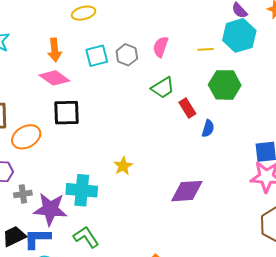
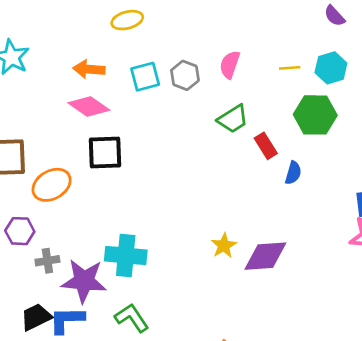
cyan hexagon: (239, 35) -> (331, 68), moved, size x0.7
orange arrow: (55, 50) -> (89, 69), turned 100
yellow star: (123, 166) -> (224, 246), moved

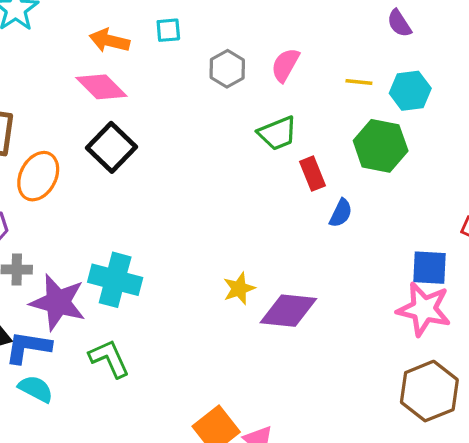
purple semicircle: (335, 16) -> (399, 23), moved
cyan square: (145, 77) -> (168, 30), moved, size x0.7
black square: (105, 152) -> (111, 147), turned 36
orange ellipse: (52, 185) -> (38, 176), turned -42

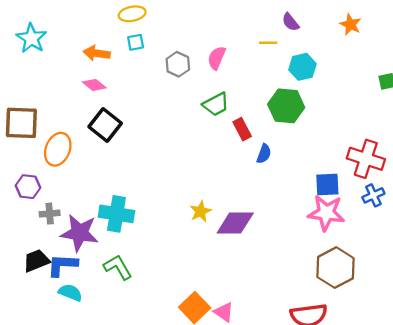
yellow line: (359, 82) -> (268, 43), moved
pink diamond: (101, 87) -> (94, 85), size x0.7

